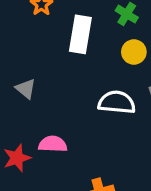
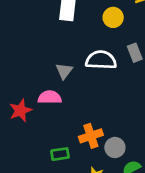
gray triangle: (26, 89) -> (64, 71), moved, turned 30

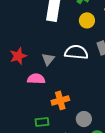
red star: (21, 110) -> (18, 56), moved
orange cross: (91, 136) -> (60, 100), moved

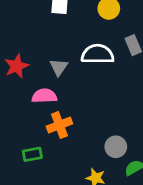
orange cross: (60, 100) -> (59, 125), moved
green rectangle: (42, 122) -> (32, 154), moved

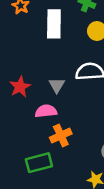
green rectangle: (32, 154) -> (39, 163), size x1.5

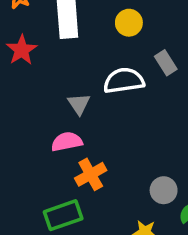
red star: (20, 87) -> (22, 50), moved

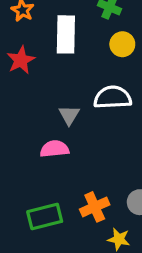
orange cross: (91, 174) -> (95, 207), moved

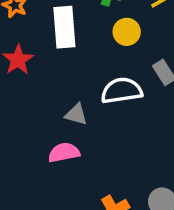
gray triangle: (69, 115) -> (76, 114), turned -40

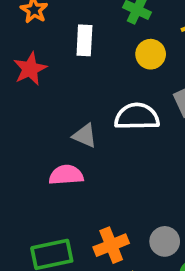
white rectangle: (64, 27) -> (84, 40), size x0.7

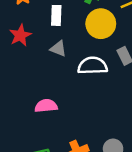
yellow circle: (151, 54) -> (101, 24), size x1.5
gray triangle: (85, 136) -> (58, 49), moved

